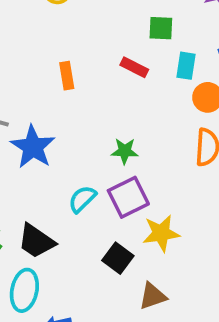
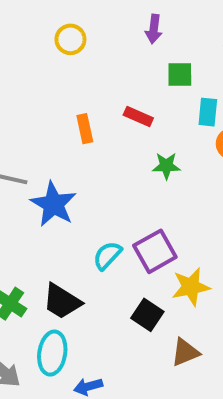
red rectangle: (134, 67) -> (138, 116), moved
green star: (125, 151) -> (166, 166), moved

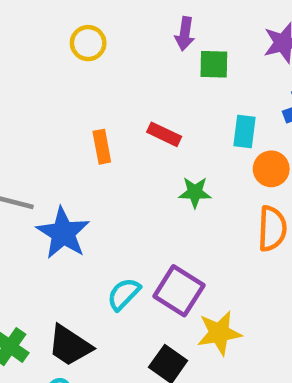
green square: (180, 75) -> (214, 64), moved
purple square: (155, 251) -> (179, 291), turned -30

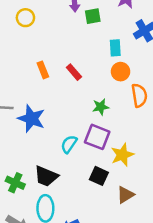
red rectangle: (164, 134) -> (74, 72), moved, turned 35
orange circle: (271, 169) -> (121, 72), moved
green star: (195, 192) -> (101, 107), moved

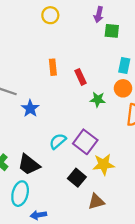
green star: (101, 107) -> (98, 99), moved
blue star: (31, 119) -> (30, 108), size x0.7

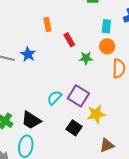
orange rectangle: (53, 67) -> (47, 25), moved
blue star: (30, 108) -> (28, 54), moved
brown triangle: (96, 202) -> (107, 145), moved

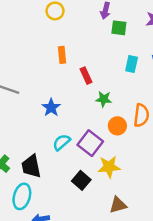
orange circle: (107, 46) -> (117, 126), moved
blue star: (28, 54) -> (51, 108), moved
black trapezoid: (31, 120) -> (31, 166), turned 40

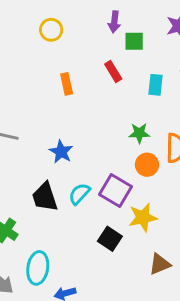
red rectangle: (86, 76) -> (113, 72), moved
green star: (104, 99) -> (139, 133), moved
black trapezoid: (31, 166) -> (45, 197), moved

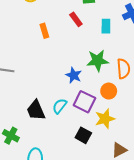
green star: (139, 133) -> (97, 61), size x1.5
blue star: (61, 152) -> (74, 75), moved
orange circle: (147, 165) -> (109, 91), moved

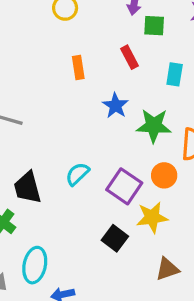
blue star: (74, 75) -> (115, 106), moved
cyan semicircle: (60, 106) -> (77, 174), moved
black trapezoid: (36, 110) -> (27, 188), moved

